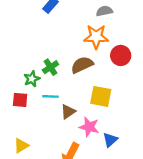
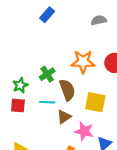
orange star: (96, 37) -> (83, 62), moved
brown semicircle: (82, 65) -> (67, 90), moved, turned 95
green star: (32, 79) -> (20, 85), moved

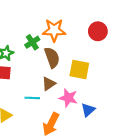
orange star: (83, 62) -> (54, 30), moved
cyan line: (47, 102) -> (32, 98), moved

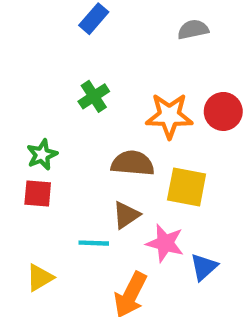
orange star: (54, 30) -> (169, 116), moved
green cross: (32, 42) -> (94, 96), moved
brown semicircle: (52, 57) -> (133, 163), turned -65

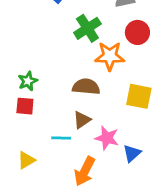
green cross: (94, 96) -> (87, 28), moved, size x1.4
red circle: (223, 111) -> (137, 32), moved
yellow square: (187, 187) -> (139, 96), moved

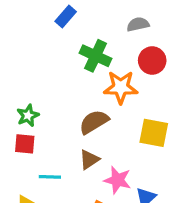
green cross: (87, 28) -> (96, 56), turned -32
brown semicircle: (86, 87) -> (94, 122), turned -36
cyan line: (61, 138) -> (50, 177), moved

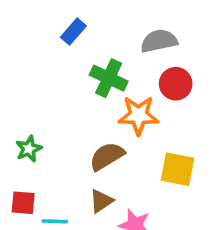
gray semicircle: (138, 24) -> (159, 41), size x1.4
red square: (25, 144) -> (23, 203), moved

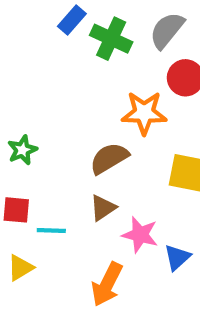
gray semicircle: (159, 41) -> (167, 30), turned -39
green cross: (109, 78) -> (111, 39), moved

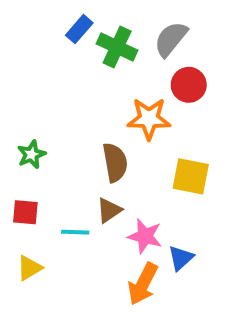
brown semicircle: (109, 158) -> (115, 162), turned 111
cyan line: (51, 231) -> (75, 232), moved
orange arrow: (107, 284) -> (143, 284), moved

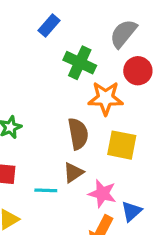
green cross: (117, 47) -> (80, 63), moved
yellow square: (191, 176) -> (122, 145), moved

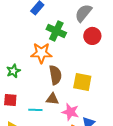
orange star: (106, 98) -> (41, 53), moved
brown triangle: (73, 173) -> (52, 99), turned 40

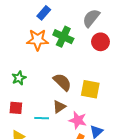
orange star: (41, 53) -> (38, 40), moved
brown semicircle: (55, 75) -> (62, 82), turned -36
brown triangle: (52, 99) -> (59, 107), turned -40

